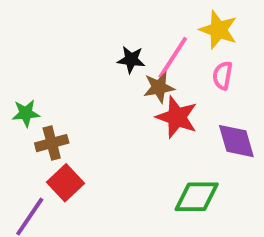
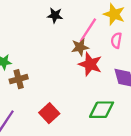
black star: (131, 60) -> (55, 15), moved
red square: (66, 183) -> (49, 113), moved

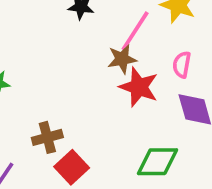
pink semicircle: (116, 40) -> (182, 65), moved
brown cross: (19, 79) -> (47, 137), moved

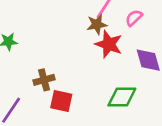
pink semicircle: (182, 65) -> (134, 18), moved, turned 36
red square: (72, 167) -> (61, 101), turned -35

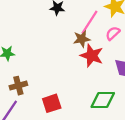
brown cross: (44, 80) -> (18, 86), moved
red square: (61, 101) -> (52, 103), turned -30

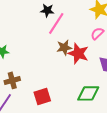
pink line: (89, 22) -> (56, 23), moved
brown star: (82, 39) -> (64, 47), moved

